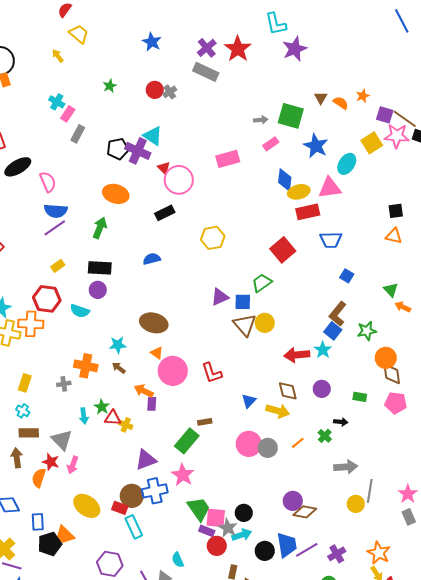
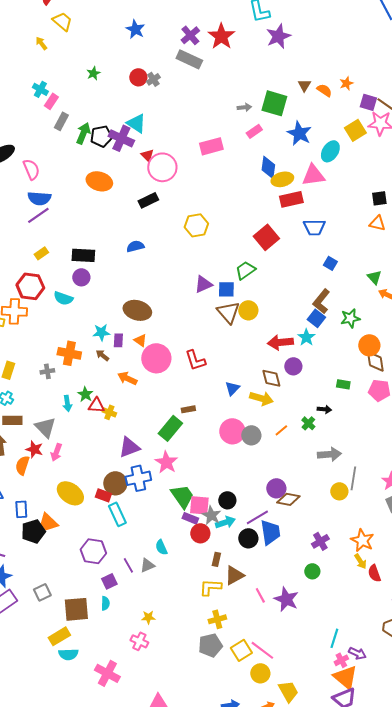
green arrow: (100, 228) -> (83, 133), moved
purple circle: (322, 389) -> (293, 366), moved
purple rectangle: (152, 404) -> (118, 340), moved
purple line: (307, 550) -> (257, 517), moved

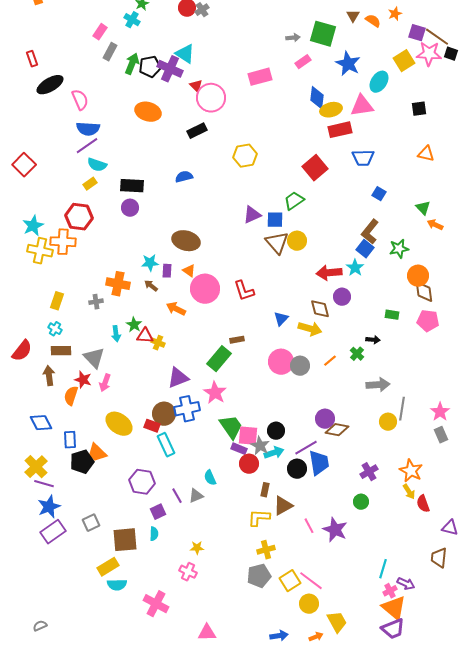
cyan cross: (40, 89) -> (132, 20), moved
black square: (379, 198) -> (419, 109), moved
cyan semicircle: (63, 298) -> (97, 165), moved

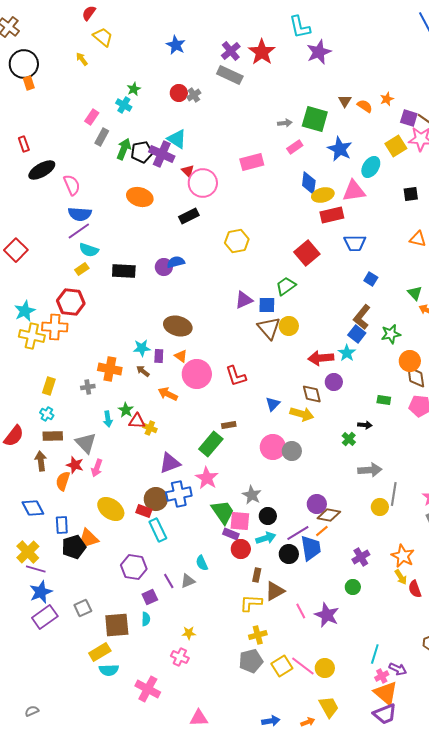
purple circle: (130, 208) -> (164, 267), moved
orange line: (330, 361) -> (322, 531), moved
gray star: (260, 446) -> (252, 495), moved
yellow circle: (309, 604) -> (325, 668), moved

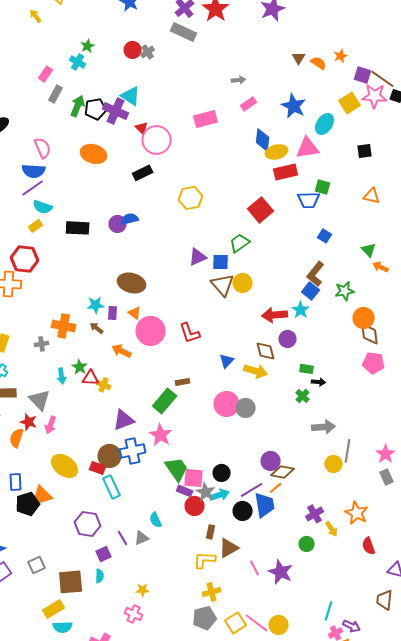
green square: (315, 119) -> (323, 187), moved, size x0.6
pink semicircle: (72, 185) -> (43, 148), moved
green rectangle: (384, 400) -> (307, 369), moved
gray star: (252, 495) -> (206, 492), moved
yellow arrow: (401, 577) -> (332, 529), moved

